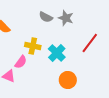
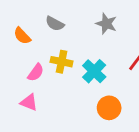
gray semicircle: (46, 17) -> (55, 24), moved
pink semicircle: (21, 62) -> (36, 73), moved

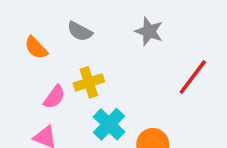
yellow cross: (62, 62) -> (89, 82), turned -30
cyan cross: (94, 71) -> (109, 124), moved

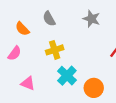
gray semicircle: (80, 31) -> (49, 19), turned 32
pink semicircle: (54, 97) -> (15, 53), moved

